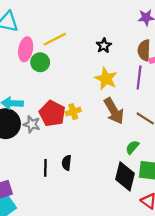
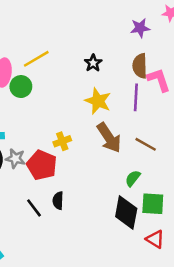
red pentagon: (52, 114) -> (42, 165), moved
black line: (45, 168) -> (34, 208), turned -35

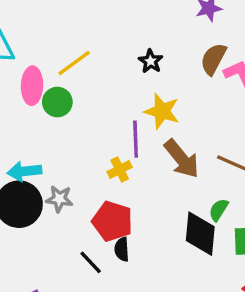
brown semicircle: (140, 66) -> (213, 59), turned 35
purple line: (136, 97) -> (136, 139), moved
red pentagon: (42, 165) -> (112, 221), moved
black diamond: (126, 212) -> (200, 234), moved

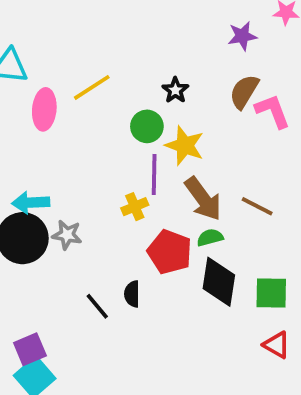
green circle: (57, 102) -> (147, 126), moved
green semicircle: (219, 210) -> (210, 238), moved, turned 40
red pentagon: (112, 221) -> (170, 252), moved

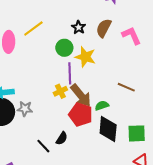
brown semicircle: (244, 92) -> (104, 28), moved
brown arrow: (203, 199) -> (81, 95), moved
black semicircle: (132, 294) -> (62, 138), turned -144

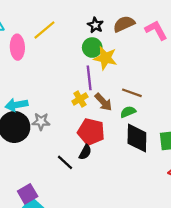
brown semicircle: (104, 28) -> (124, 24), turned 42
green circle: (64, 48) -> (92, 48), moved
brown line: (126, 87) -> (132, 93), moved
brown arrow: (81, 95) -> (103, 102), size x0.7
red pentagon: (81, 115) -> (91, 132), moved

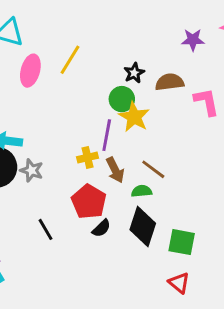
yellow line: (44, 30) -> (70, 60), turned -35
black semicircle: (85, 152) -> (101, 228), moved

